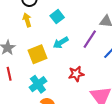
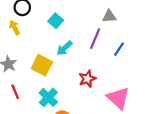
yellow arrow: (27, 20) -> (15, 28), moved
yellow square: (37, 54) -> (42, 65), turned -30

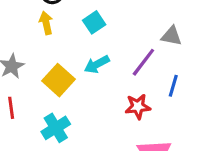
yellow arrow: (15, 28) -> (46, 23), moved
blue line: (119, 49) -> (173, 86), turned -32
red star: (87, 79) -> (138, 107), moved

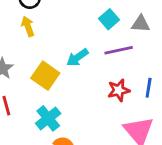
cyan square: (94, 22) -> (109, 19), moved
purple line: (143, 62) -> (119, 50), turned 48
blue line: (173, 86) -> (149, 88), moved

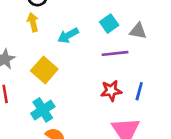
cyan arrow: (77, 57) -> (68, 35), moved

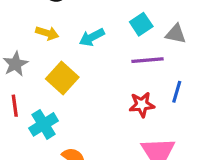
yellow arrow: (33, 22) -> (47, 33), moved, turned 120
blue line: (139, 91) -> (177, 92), moved
cyan cross: (43, 110) -> (44, 124), moved

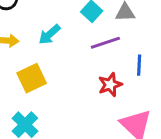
yellow square: (62, 78) -> (32, 78), turned 36

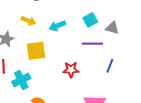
red star: (110, 85) -> (71, 70), moved

